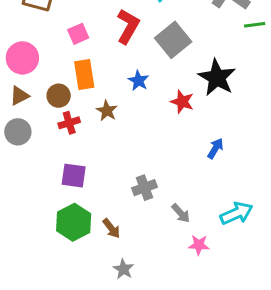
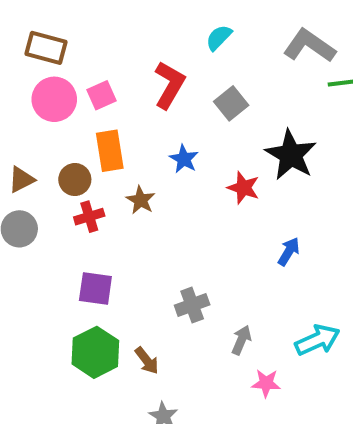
gray square: (173, 40) -> (231, 103), size x0.7
pink circle: (22, 58) -> (54, 99), moved
gray arrow: (181, 213) -> (241, 340), turned -115

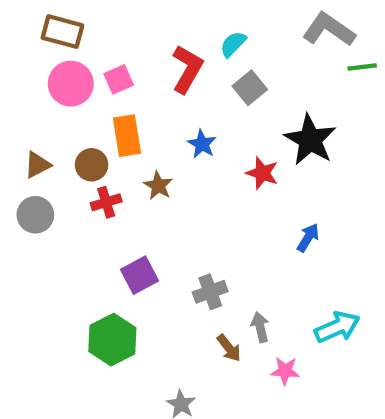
cyan semicircle: (219, 38) -> (233, 44), moved
purple square: (95, 289) -> (139, 275), moved, turned -36
gray arrow: (241, 340) -> (260, 327), turned -36
brown arrow: (147, 361) -> (229, 348), moved

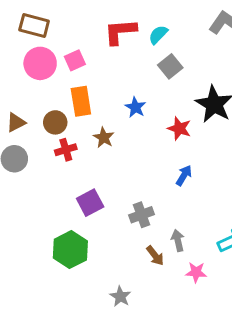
red L-shape: (187, 69) -> (120, 32), moved, turned -124
blue arrow: (308, 238) -> (184, 175), moved

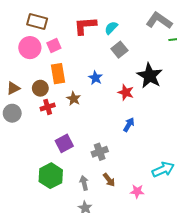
brown rectangle: (34, 26) -> (37, 22), moved
gray arrow: (178, 240) -> (84, 183), moved

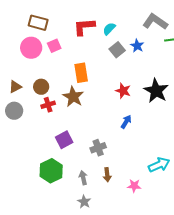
orange rectangle: (58, 74) -> (81, 73), moved
black star: (150, 76) -> (156, 91), moved
blue star: (95, 78) -> (137, 46), moved
brown star: (74, 99) -> (73, 97), size x1.5
brown arrow: (109, 180) -> (107, 175), turned 32

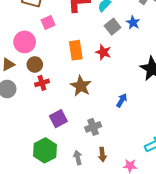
pink circle: (31, 48) -> (25, 42), moved
red star: (123, 91) -> (103, 52), moved
brown star: (73, 97) -> (81, 86), moved

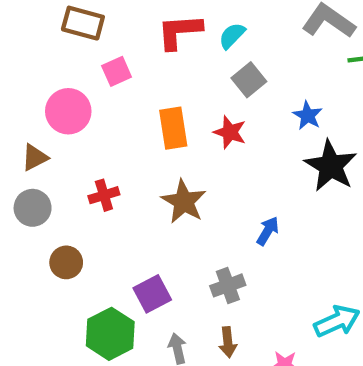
blue star: (133, 23) -> (308, 115), moved
brown circle: (35, 64) -> (66, 262), moved
purple square: (58, 119) -> (152, 294), moved
gray cross: (93, 127) -> (228, 285), moved

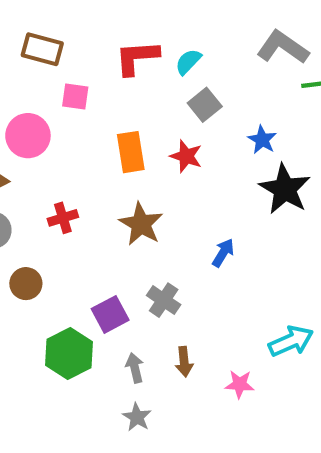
pink square: (117, 71) -> (75, 97), turned 32
gray cross: (228, 285) -> (164, 300), moved, turned -36

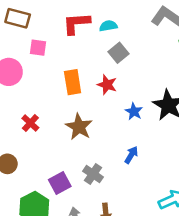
cyan semicircle: (188, 62) -> (108, 26), turned 36
blue star: (262, 140) -> (134, 111), moved
red cross: (63, 218) -> (30, 123), turned -30
blue arrow: (223, 253) -> (131, 155), moved

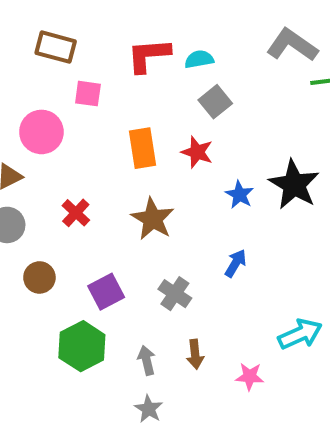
purple square: (60, 183) -> (106, 292), moved

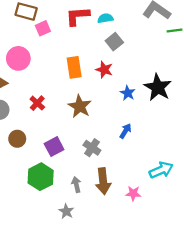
pink square: (88, 94) -> (43, 28), moved, turned -32
brown arrow: (195, 354) -> (103, 181), size x1.6
gray star: (149, 409) -> (66, 211), moved

